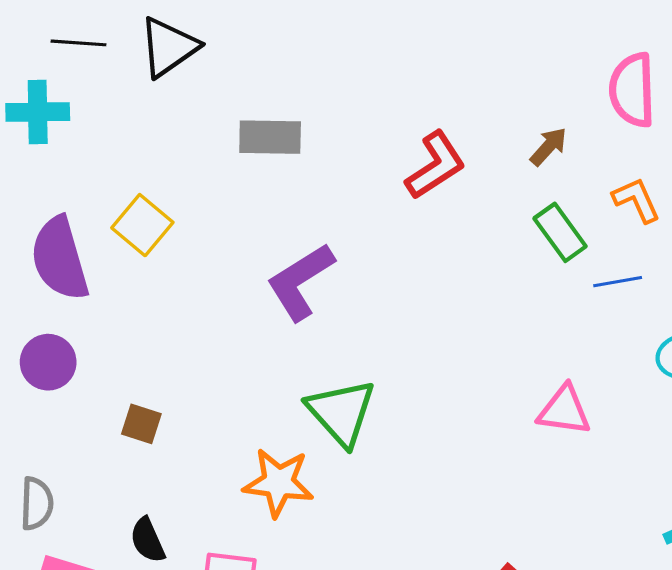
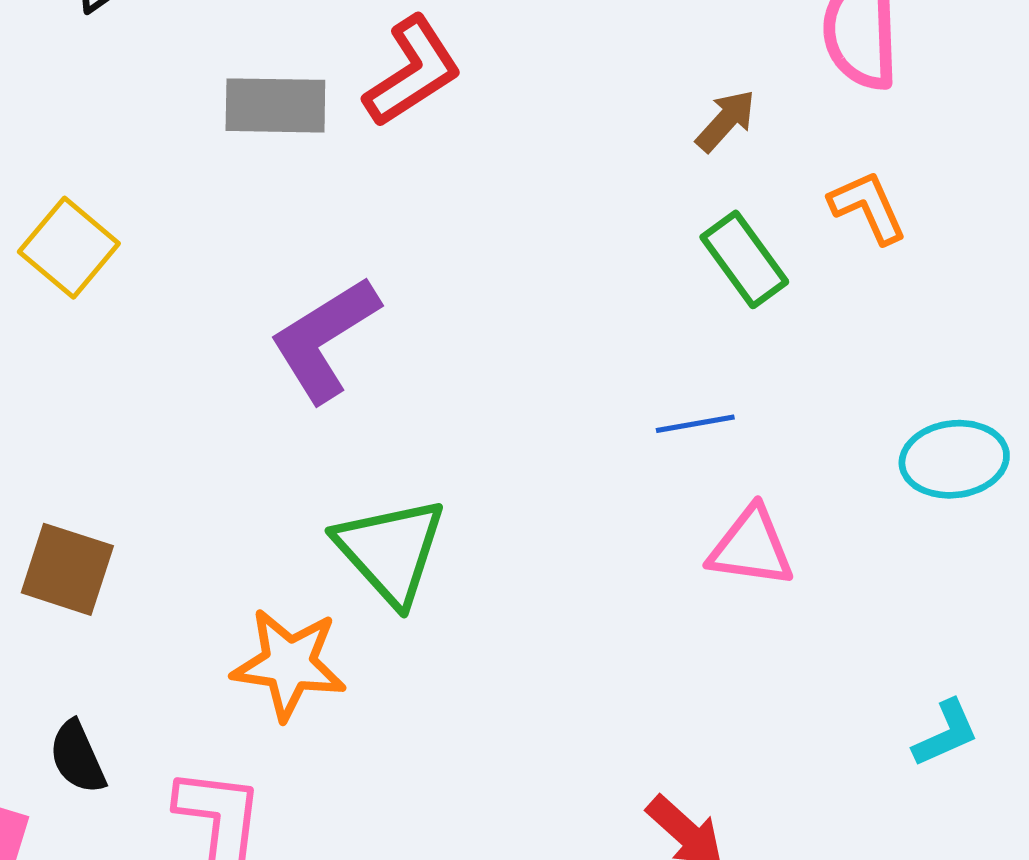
red L-shape: (435, 165) -> (413, 72), moved
blue line: (618, 282) -> (695, 424), moved
brown square: (141, 424) -> (67, 569), size x1.4

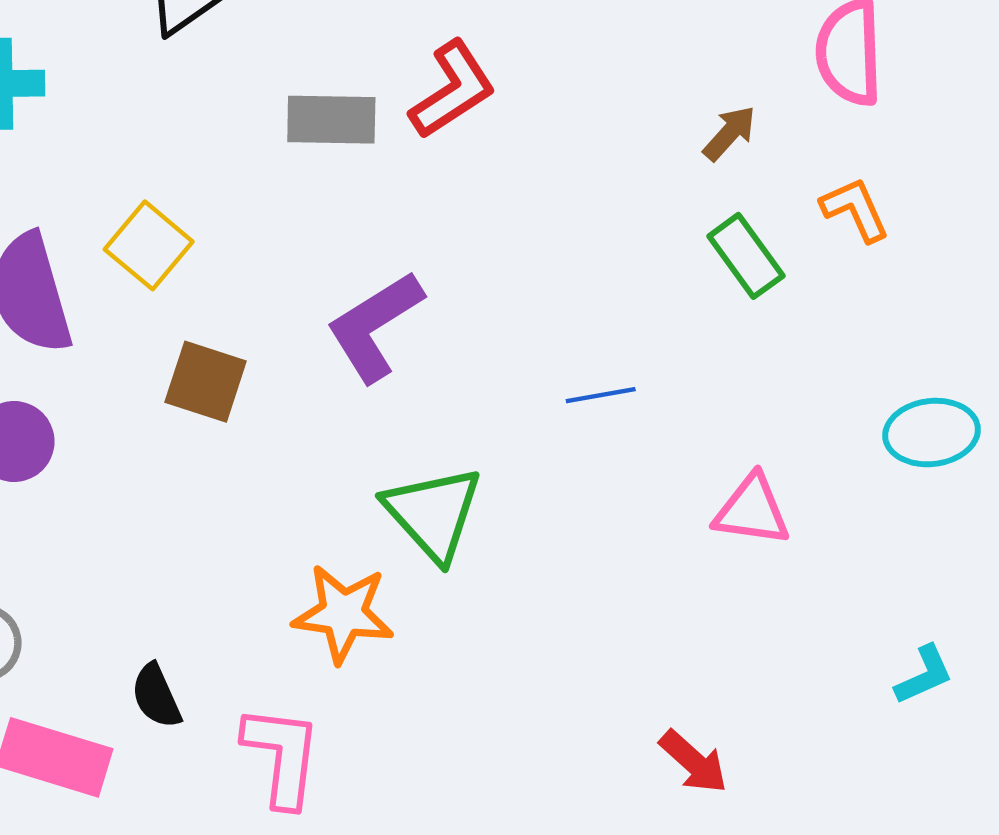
blue line: (695, 424) -> (601, 395), moved
brown square: (67, 569) -> (206, 382), moved

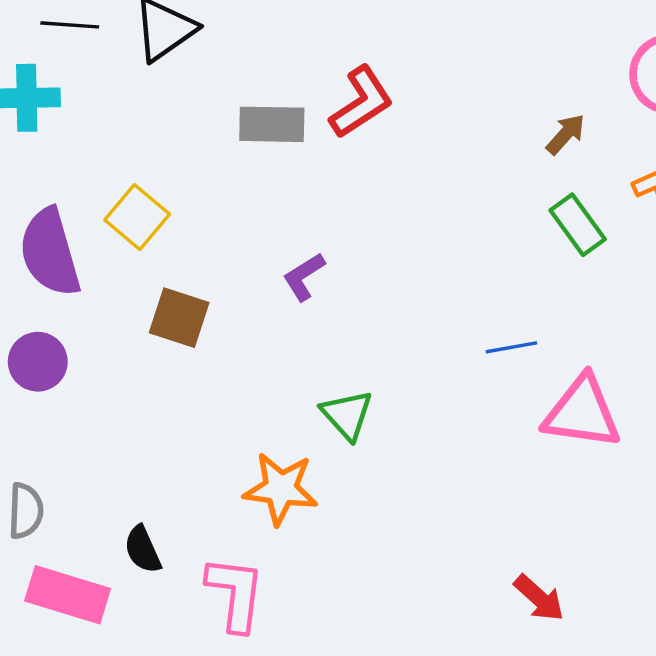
purple L-shape: (375, 326) -> (304, 277), size x0.6
blue line: (601, 395) -> (511, 347), moved
pink triangle: (752, 510) -> (582, 413), size x1.4
green triangle: (433, 513) -> (347, 415), size x0.7

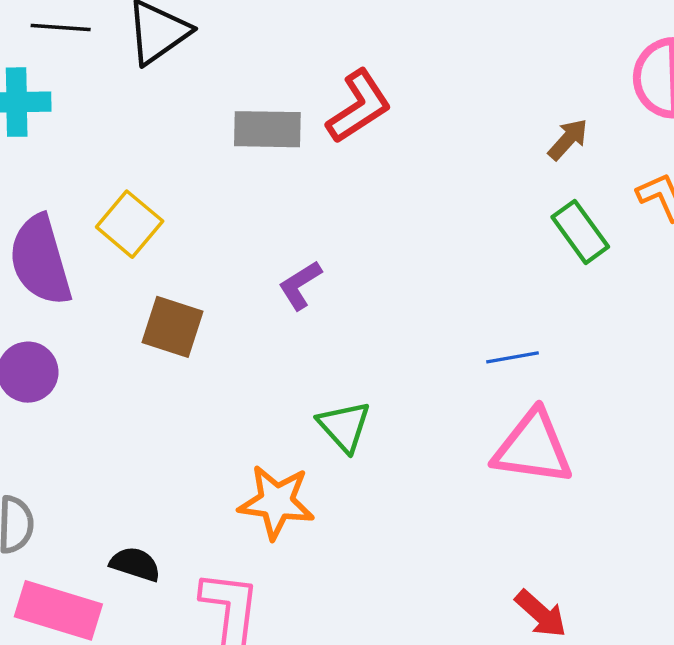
pink triangle: (582, 413) -> (533, 448), moved
black semicircle: (143, 549) -> (135, 564), turned 132

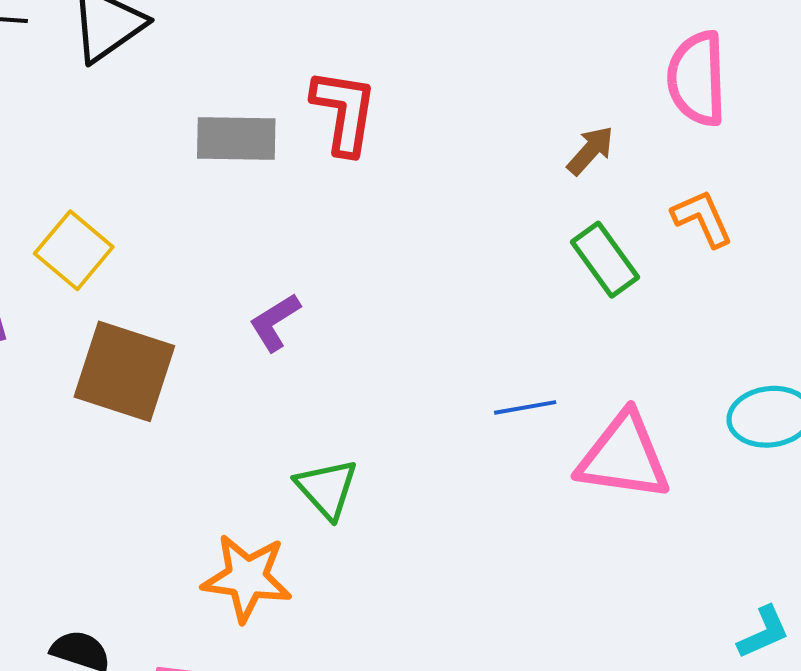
red L-shape: (359, 107) -> (344, 112), turned -48
brown square: (172, 327) -> (124, 371), size x1.4
pink triangle: (533, 448) -> (624, 457), moved

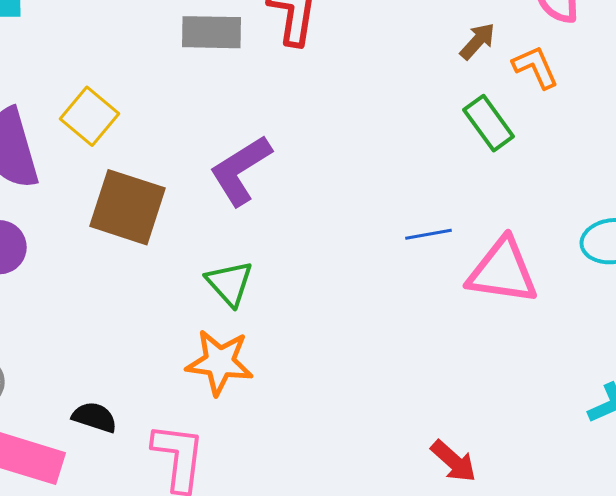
orange L-shape: (702, 218) -> (536, 67), moved
purple L-shape: (275, 322) -> (241, 170), size x1.6
green triangle: (327, 489) -> (230, 283), moved

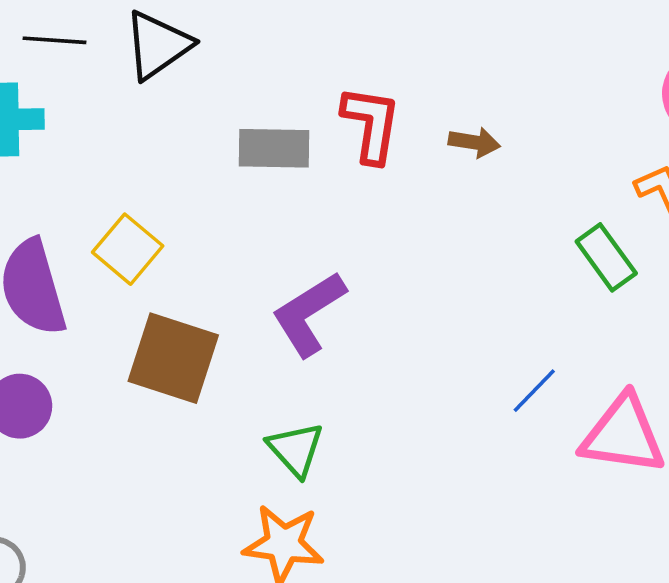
brown arrow: (478, 41) -> (474, 142), moved, turned 57
blue line: (429, 234) -> (534, 391), turned -36

